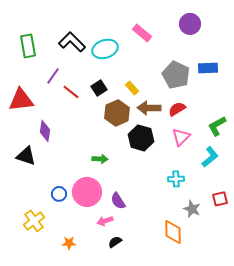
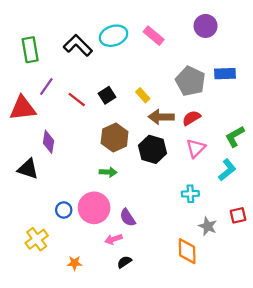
cyan ellipse: (105, 49) -> (114, 36), moved
purple line: (53, 76) -> (46, 87), moved
brown hexagon: (117, 113) -> (115, 137), moved

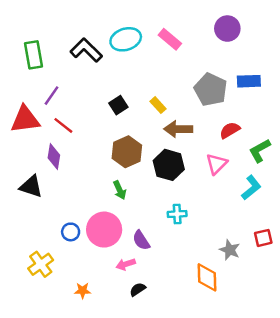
red line: (77, 100) -> (63, 125), moved
red semicircle: (191, 118) -> (230, 130), moved
green arrow: (108, 172) -> (120, 190), turned 63
cyan cross: (190, 194) -> (177, 214), moved

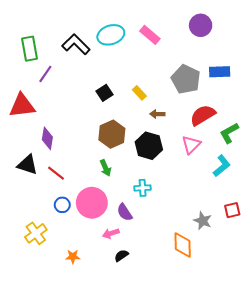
purple line: (51, 96) -> (45, 74), moved
red line: (63, 125) -> (56, 173), moved
brown arrow: (178, 129) -> (157, 114), size x0.6
red semicircle: (230, 130) -> (203, 115), size x1.4
cyan cross: (177, 214) -> (143, 188), moved

